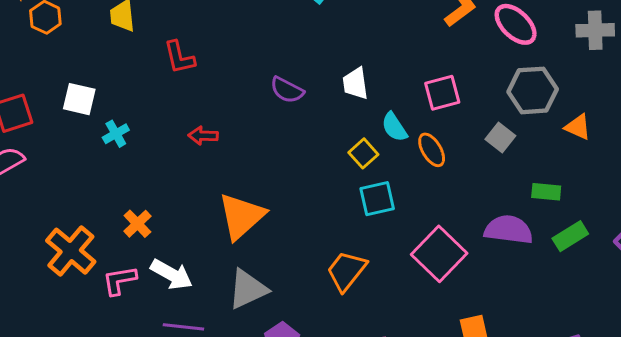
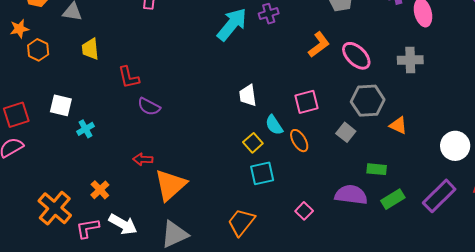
purple semicircle: (287, 90) -> (149, 107), moved
red arrow: (203, 136) -> (143, 159), moved
pink square: (439, 254) -> (304, 211), size x0.5

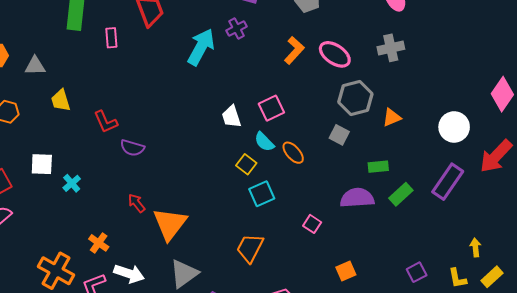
pink square: (306, 102) -> (271, 108), moved
orange triangle: (398, 125) -> (392, 117), turned -36
red arrow: (143, 159) -> (137, 203), turned 60

